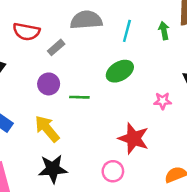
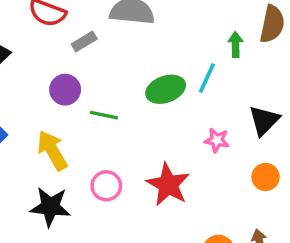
cyan line: (127, 31) -> (207, 78), moved
pink circle: (113, 171) -> (106, 186), moved

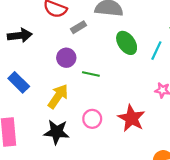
green ellipse: (166, 89) -> (127, 43), moved, turned 75
yellow arrow: (52, 150) -> (58, 96), turned 65

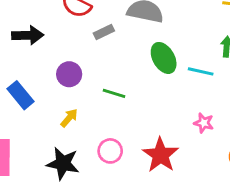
cyan line: (156, 51) -> (201, 71), turned 72
purple circle: (66, 58) -> (69, 74), moved
yellow arrow: (58, 96) -> (69, 118), size x0.6

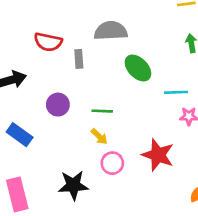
gray rectangle: (104, 32) -> (79, 59), turned -54
cyan line: (201, 71) -> (176, 92), moved
yellow arrow: (69, 118) -> (99, 137), moved, turned 108

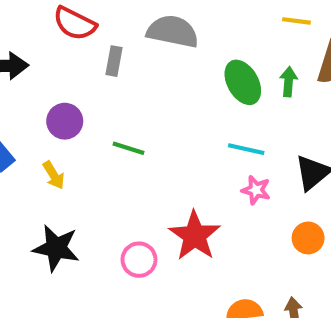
green ellipse: (138, 68) -> (243, 82), moved
yellow arrow: (99, 137) -> (54, 175), moved
pink circle: (112, 163) -> (139, 260), moved

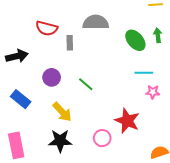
green line: (128, 148) -> (86, 84), turned 35
yellow arrow: (54, 175) -> (62, 112), moved, size x1.5

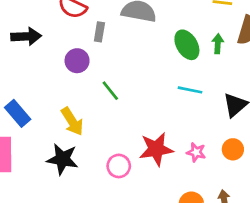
purple circle: (52, 77) -> (77, 61), moved
pink star: (153, 92) -> (196, 152), moved
blue rectangle: (21, 99) -> (18, 113), moved
red star: (127, 121) -> (156, 149), turned 30

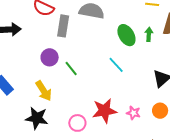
gray rectangle: (99, 32) -> (63, 26), size x1.5
purple circle: (77, 61) -> (50, 57), moved
cyan line: (190, 90) -> (116, 65), moved, turned 36

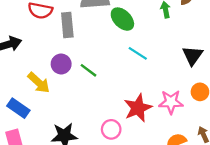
green ellipse: (126, 35) -> (122, 19), moved
yellow arrow: (44, 91) -> (39, 83), moved
pink star: (133, 113) -> (171, 102), size x1.5

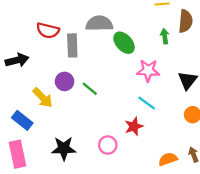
cyan line: (138, 53) -> (147, 103), moved
pink star: (171, 102) -> (148, 71), moved
red star: (138, 108) -> (134, 126), size x0.7

